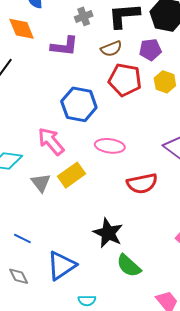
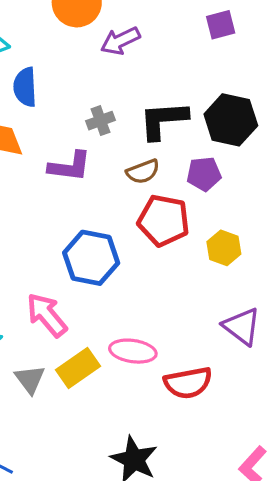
yellow hexagon: (165, 82) -> (224, 248), moved
pink ellipse: (110, 146) -> (133, 351), moved

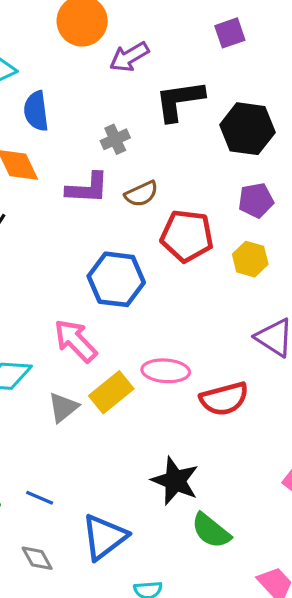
black L-shape: (163, 120) -> (179, 101), moved
brown semicircle: (143, 172) -> (141, 194), moved
purple pentagon: (204, 174) -> (256, 200), moved
gray triangle: (30, 379) -> (63, 407), turned 32

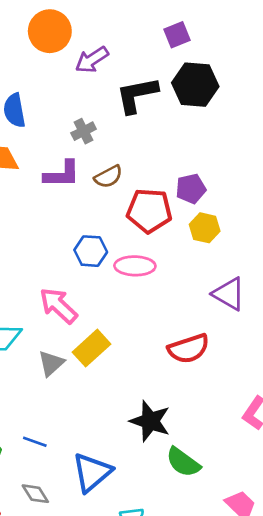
black hexagon: (247, 129) -> (195, 85), moved
purple pentagon: (256, 200) -> (191, 189), moved
blue hexagon: (116, 279) -> (91, 251), size x0.7
pink ellipse: (166, 371) -> (135, 266), moved

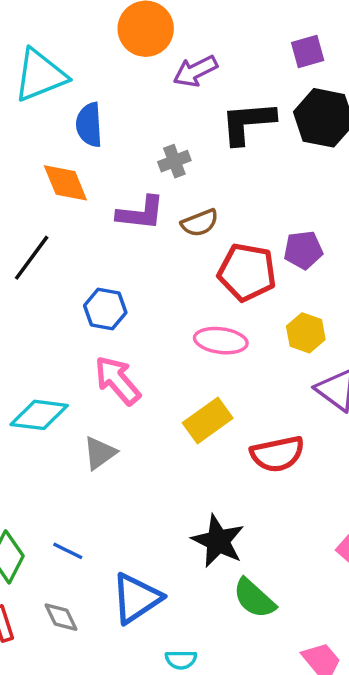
yellow hexagon: (205, 228) -> (306, 333), moved
blue hexagon: (91, 251) -> (105, 309), moved
yellow rectangle: (91, 348) -> (208, 421), moved

